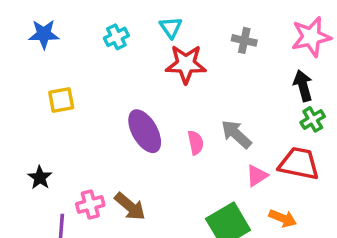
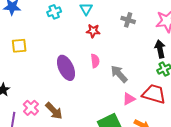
red star: (186, 64) -> (93, 31), size x0.6
pink semicircle: (196, 143) -> (95, 61), moved
pink cross: (90, 205) -> (31, 108), turned -35

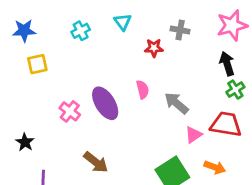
red star: (93, 31) -> (154, 48), moved
yellow square: (19, 46) -> (37, 64), moved
pink cross: (31, 108) -> (70, 111), moved

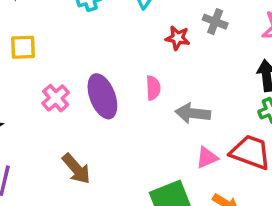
yellow square: (37, 64) -> (23, 47), moved
gray arrow: (176, 103) -> (193, 113), turned -45

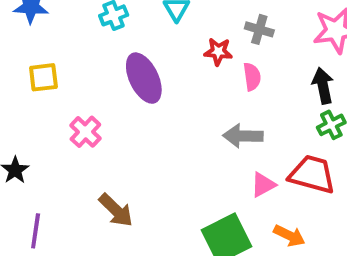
pink semicircle: (153, 88) -> (252, 77), moved
purple ellipse: (102, 96) -> (144, 78), moved

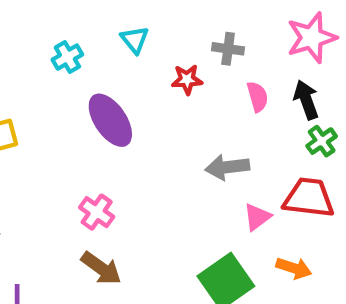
pink semicircle: (252, 77) -> (258, 97), moved
pink cross: (85, 132) -> (97, 212), moved

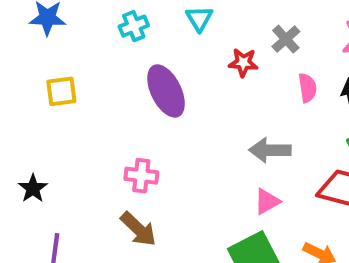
gray cross: (228, 49) -> (286, 39), turned 32
pink cross: (97, 212) -> (141, 176), turned -36
pink triangle: (257, 217) -> (267, 202), moved

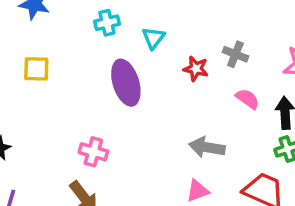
cyan triangle: (199, 18) -> (153, 38), moved
gray cross: (286, 39) -> (235, 54), turned -35
pink semicircle: (307, 88) -> (247, 99), turned -55

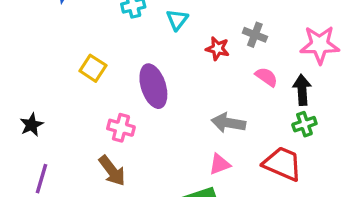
yellow square: (36, 69) -> (93, 68), moved, turned 32
purple ellipse: (126, 83) -> (153, 86), moved

